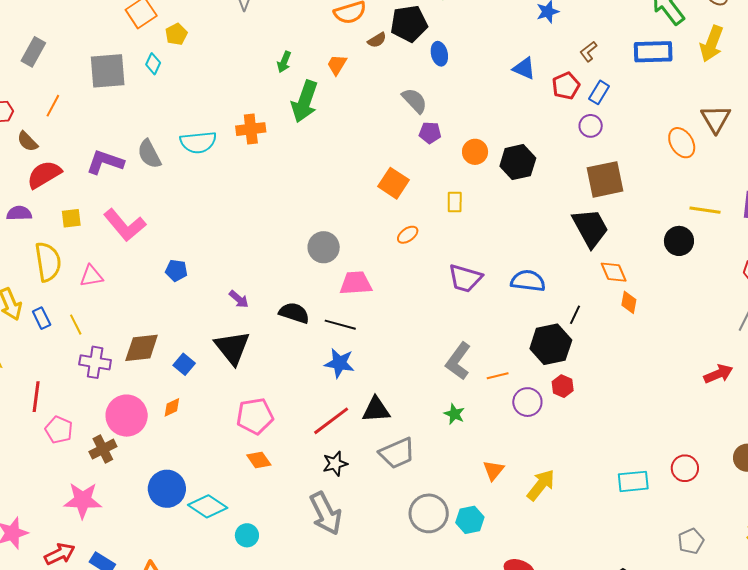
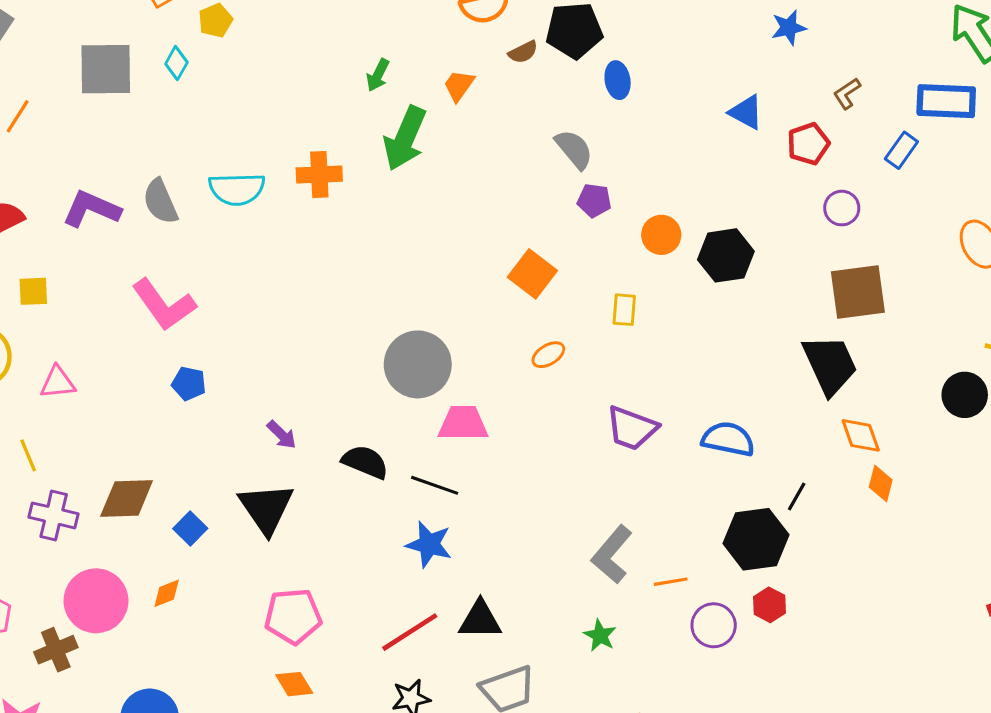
blue rectangle: (599, 92) -> (901, 150), moved
pink L-shape: (125, 225) -> (164, 305), moved
gray circle: (324, 247) -> (418, 364), size x1.4

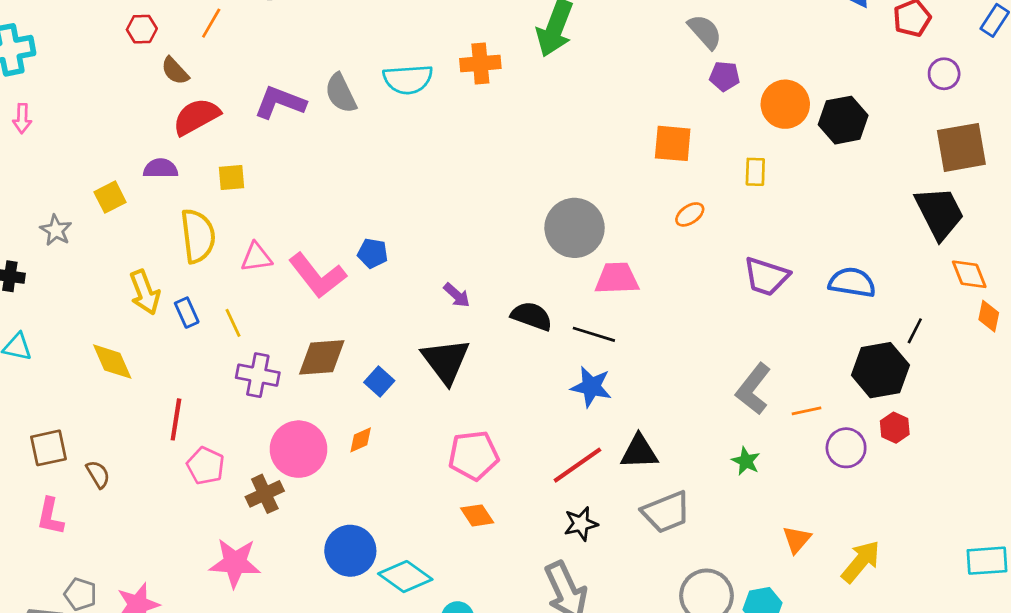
orange circle: (661, 235) -> (785, 104), size x1.4
orange square: (532, 274) -> (673, 143), turned -30
pink L-shape: (164, 305) -> (317, 276), moved

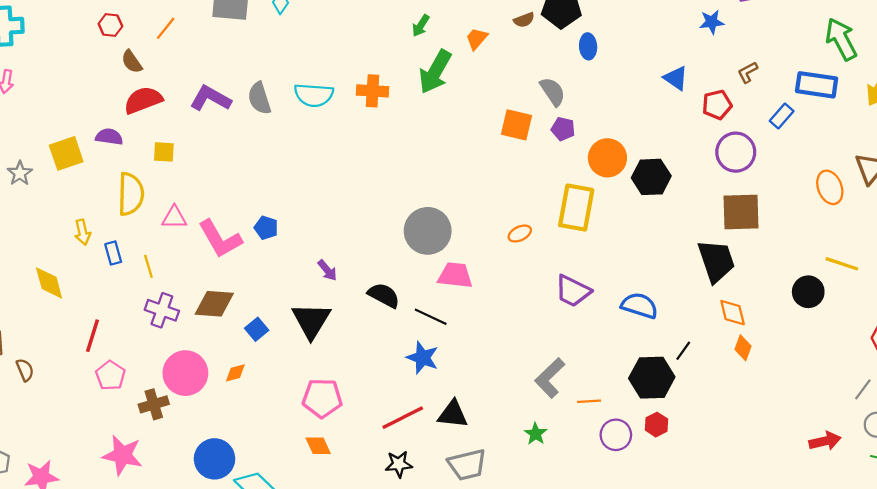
purple circle: (944, 74) -> (736, 152), size x1.6
orange square: (673, 143) -> (517, 125), moved
yellow rectangle: (755, 172) -> (576, 208), size x2.0
yellow square: (110, 197) -> (66, 153), size x1.4
yellow arrow: (145, 292) -> (83, 232), size x0.7

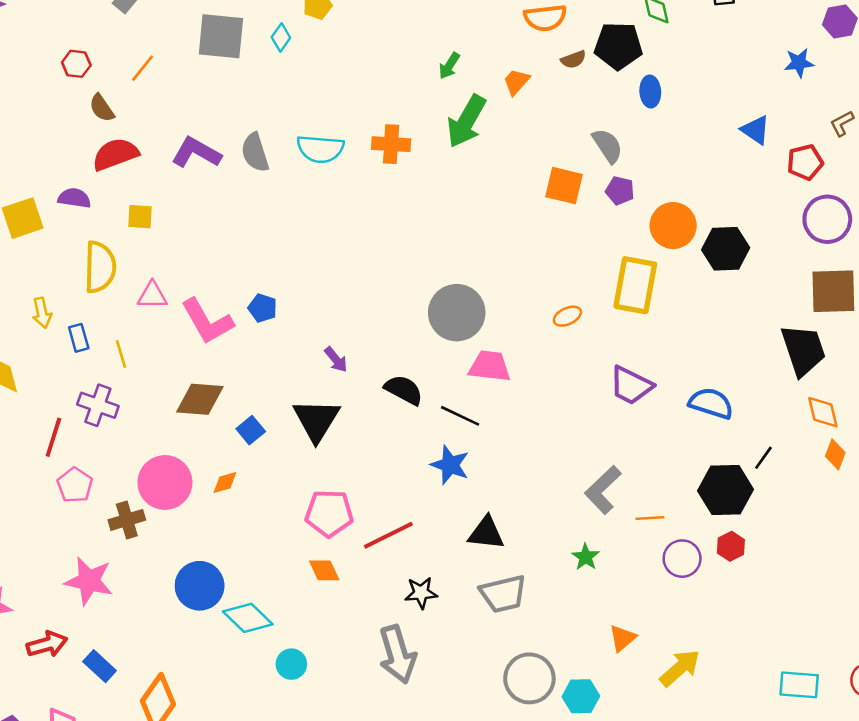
purple cross: (162, 310) -> (98, 405), moved
red line: (403, 418) -> (388, 535), moved

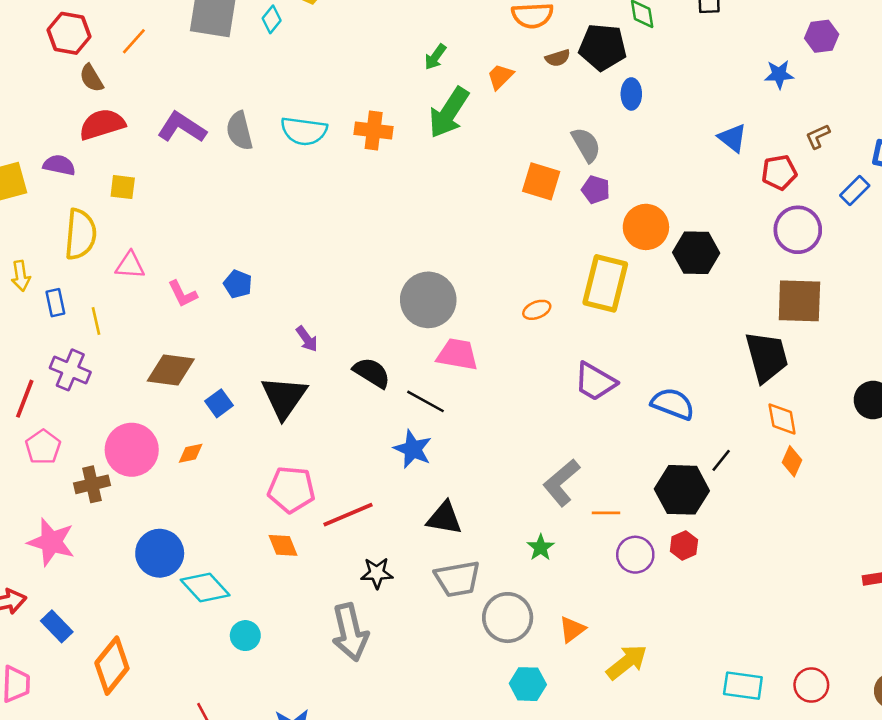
red hexagon: (76, 64) -> (69, 33), size x1.5
pink L-shape: (207, 321) -> (183, 294), size x0.6
gray circle: (529, 678) -> (508, 618), moved

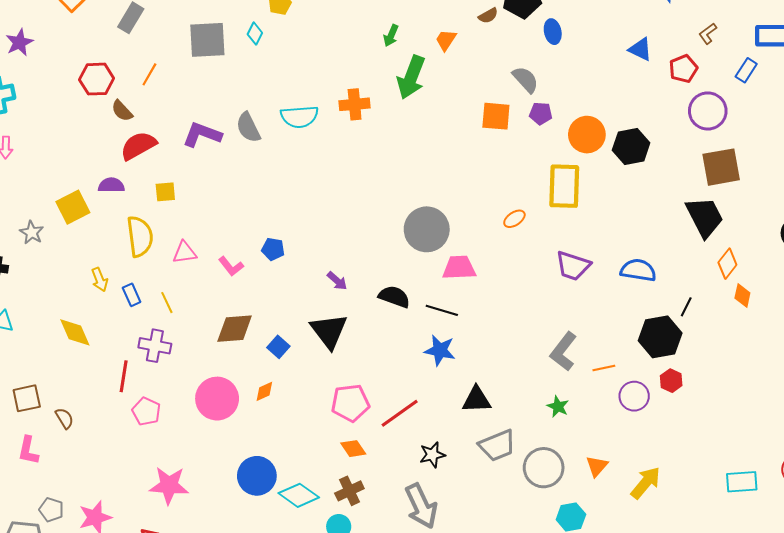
orange diamond: (782, 419) -> (727, 264), turned 60
brown cross: (92, 484) -> (349, 491), moved

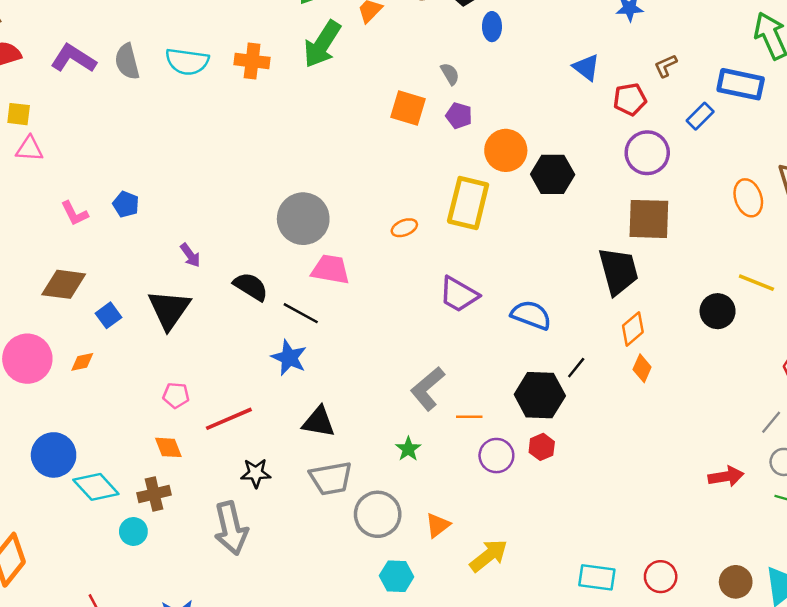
gray semicircle: (525, 80) -> (450, 74), size x0.7
pink triangle: (184, 253) -> (29, 149), moved
pink pentagon: (350, 403) -> (176, 395), size x0.6

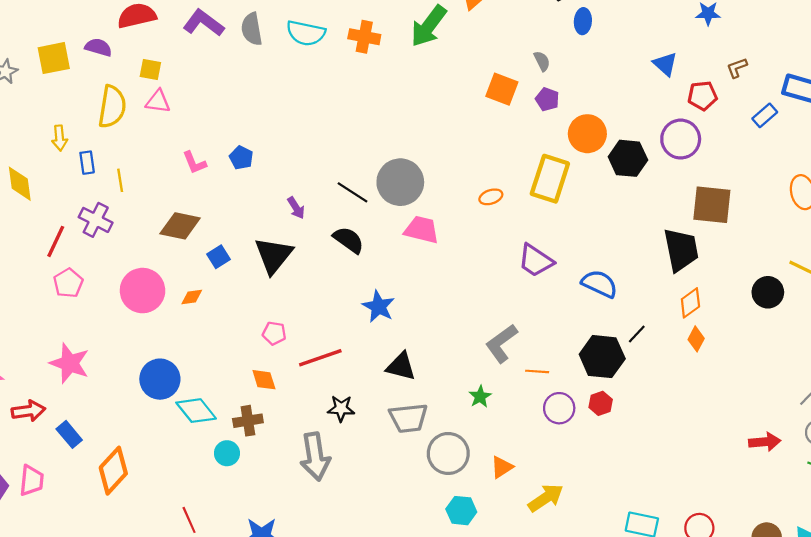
purple circle: (647, 153) -> (681, 139), moved
black line: (301, 313) -> (352, 192), moved

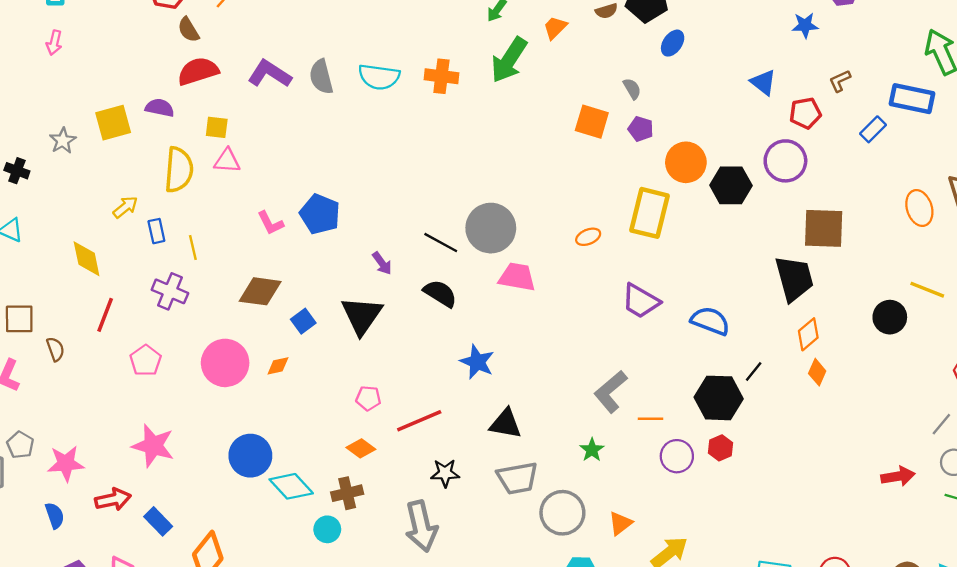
blue ellipse: (583, 21) -> (673, 43), turned 35
yellow arrow: (60, 138) -> (125, 207), turned -120
blue pentagon: (241, 158) -> (320, 214), size x1.6
red line: (56, 241) -> (105, 315), moved
orange diamond: (264, 380) -> (361, 448), turned -32

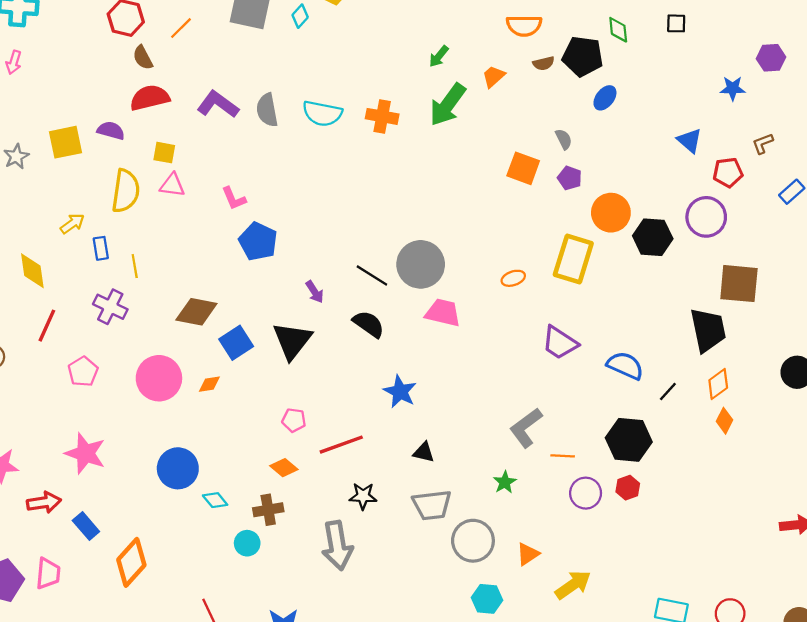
pink L-shape: (271, 223) -> (234, 198), moved
blue square: (303, 321) -> (236, 343), size x1.4
black line: (754, 371) -> (668, 391), moved
black triangle: (506, 424) -> (424, 452), size x0.7
cyan diamond: (291, 486) -> (215, 500), size x0.6

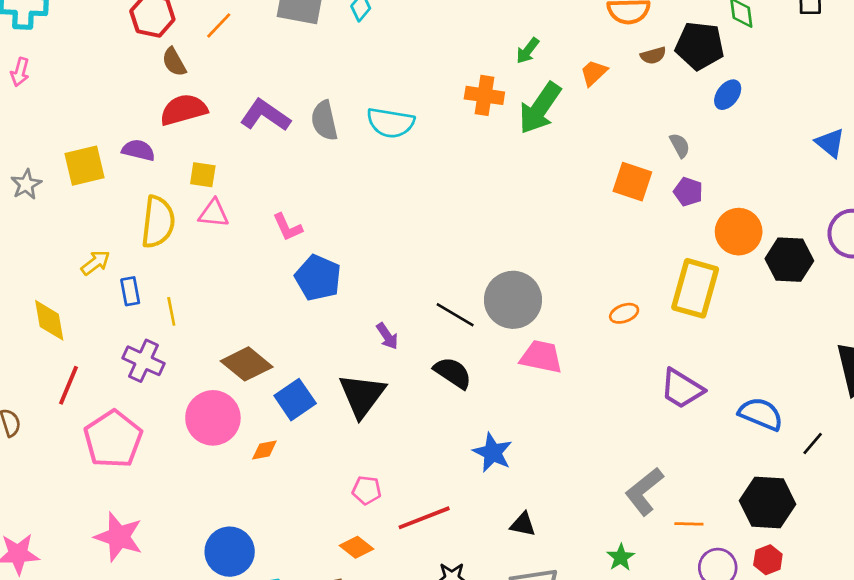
orange cross: (382, 116) -> (484, 95), moved
brown diamond: (196, 312) -> (247, 364), turned 30
pink pentagon: (83, 372) -> (113, 439), size x1.6
pink circle: (159, 378) -> (213, 418), moved

